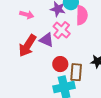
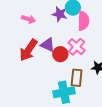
pink cross: (62, 30) -> (77, 47), moved
red circle: (60, 64) -> (60, 54), moved

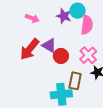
pink cross: (77, 47) -> (88, 55), moved

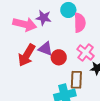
purple star: (64, 16) -> (44, 18), moved
pink arrow: (32, 18) -> (25, 24), size x1.6

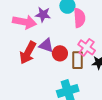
brown rectangle: (76, 80) -> (77, 60), moved

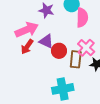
pink arrow: (25, 22) -> (27, 30), moved, turned -40
red arrow: (28, 53) -> (27, 47), size x0.7

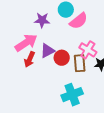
pink semicircle: (82, 18) -> (79, 21), turned 60
purple triangle: (46, 41) -> (48, 51), turned -42

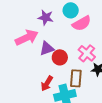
red arrow: (30, 59) -> (47, 83), moved
brown rectangle: (80, 63) -> (76, 78), moved

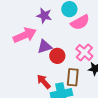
red arrow: (47, 83) -> (44, 82), turned 105

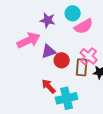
brown rectangle: (73, 77) -> (82, 67), moved

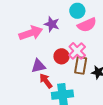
purple star: (48, 20) -> (52, 24), moved
purple triangle: (49, 51) -> (38, 66), moved
pink cross: (89, 56) -> (77, 51), moved

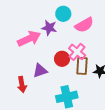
cyan circle: (77, 11) -> (63, 14), moved
red arrow: (46, 81) -> (22, 85), moved, turned -147

